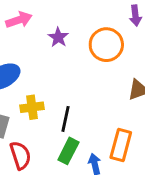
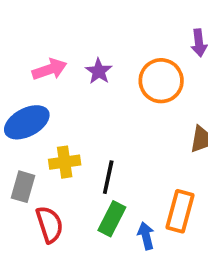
pink arrow: (19, 20) -> (49, 69), moved

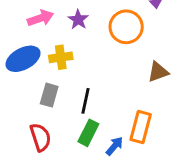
yellow cross: (65, 162) -> (61, 57), moved
gray rectangle: (23, 187) -> (49, 95), moved
blue arrow: (146, 236) -> (115, 146), turned 54

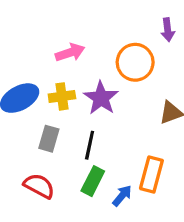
pink arrow: (40, 18) -> (70, 53), moved
purple star: (78, 20) -> (101, 98), moved, size x1.5
red semicircle: (40, 137) -> (39, 186), turned -44

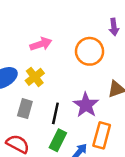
yellow cross: (62, 96) -> (35, 77), turned -30
purple star: (101, 98) -> (86, 105), moved

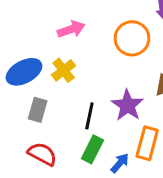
gray rectangle: (25, 109) -> (38, 110), moved

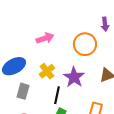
yellow cross: (64, 70) -> (47, 71), moved
purple star: (127, 105) -> (74, 77), moved

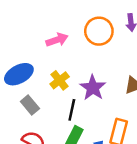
orange circle: (85, 44) -> (99, 31), moved
gray rectangle: (23, 91) -> (30, 105), turned -56

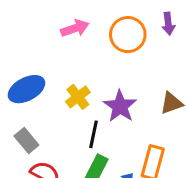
pink arrow: (57, 40) -> (75, 28), moved
gray rectangle: (30, 105) -> (26, 141), moved

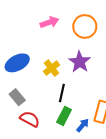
purple star: (120, 106) -> (80, 62), moved

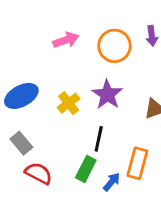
black line: (62, 93) -> (99, 139), moved

